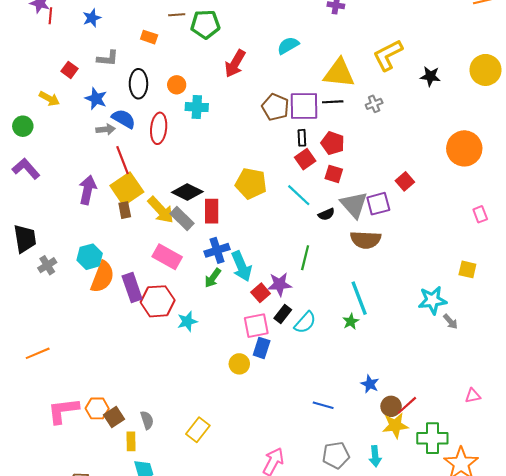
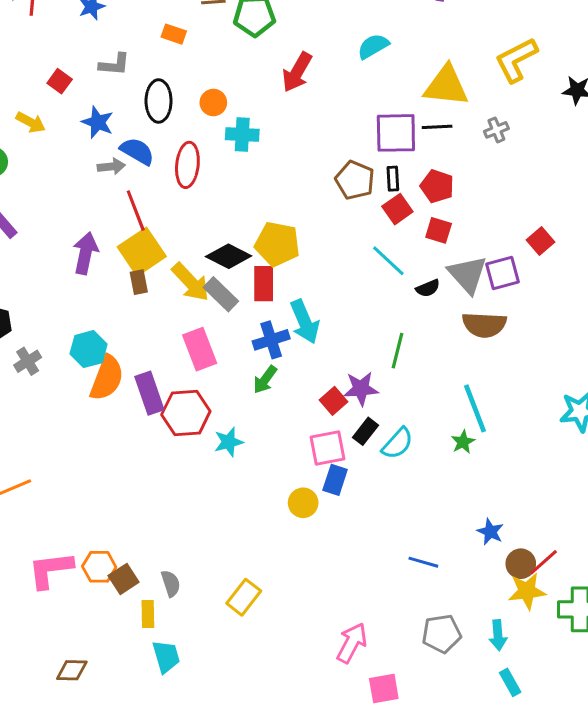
brown pentagon: (275, 107) -> (355, 180), moved
yellow pentagon: (251, 183) -> (277, 244), moved
pink rectangle: (167, 257) -> (200, 349), turned 40
cyan arrow: (241, 266) -> (305, 322), moved

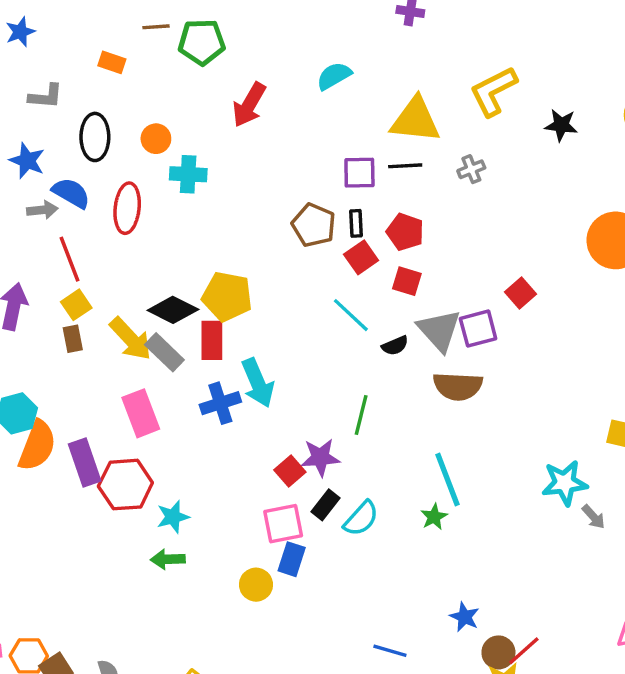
purple square: (396, 133) -> (359, 173), size x0.7
yellow square: (142, 252) -> (76, 305), size x0.6
green arrow: (265, 380) -> (168, 559), moved, turned 52

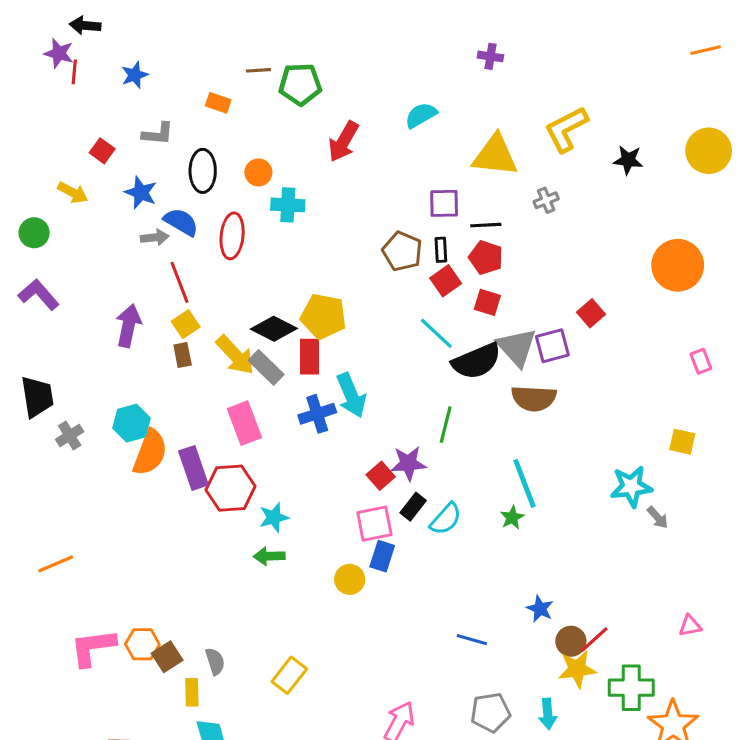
black line: (405, 166) -> (486, 225), moved
black semicircle: (395, 346) -> (477, 361), size x2.0

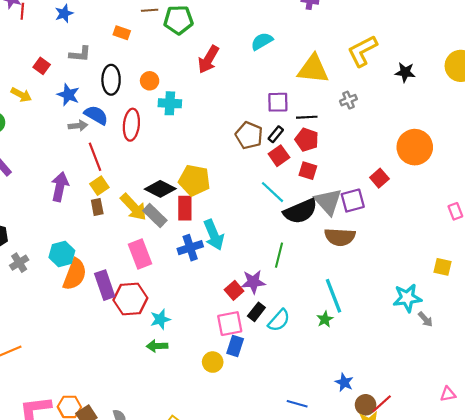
black rectangle: (441, 250) -> (276, 134), turned 42
orange circle: (678, 265) -> (415, 147), moved

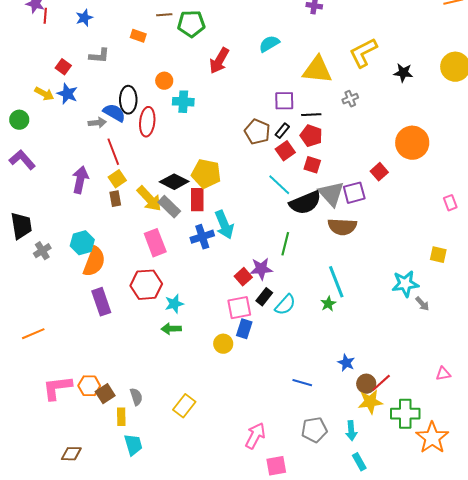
black ellipse: (111, 80) -> (128, 100), moved
blue star: (68, 95) -> (67, 94), moved
purple rectangle: (105, 285) -> (101, 302), moved

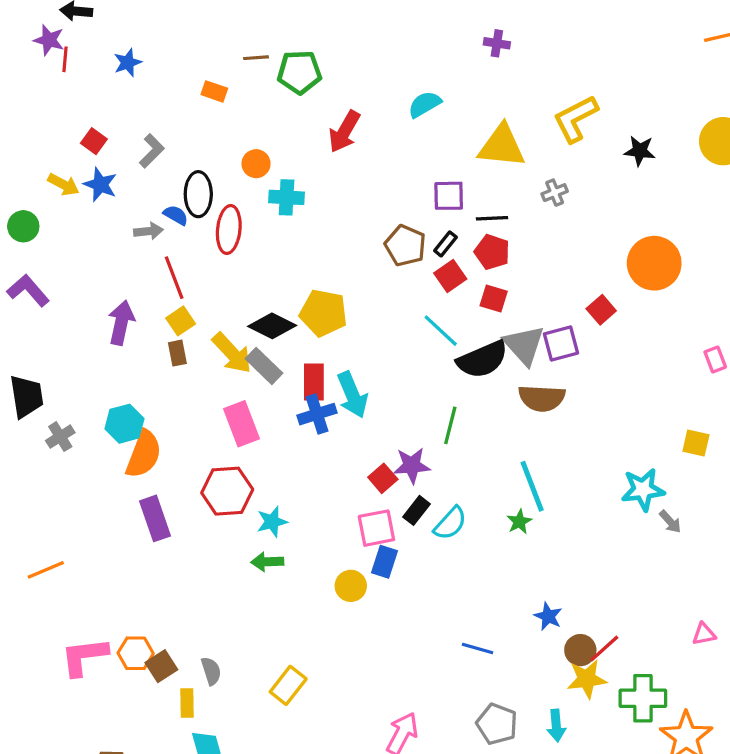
gray L-shape: (99, 56) -> (152, 151), moved, turned -50
blue semicircle: (114, 113) -> (176, 215), size x0.7
red rectangle: (197, 200) -> (314, 382), moved
gray pentagon: (314, 430) -> (497, 724), turned 30

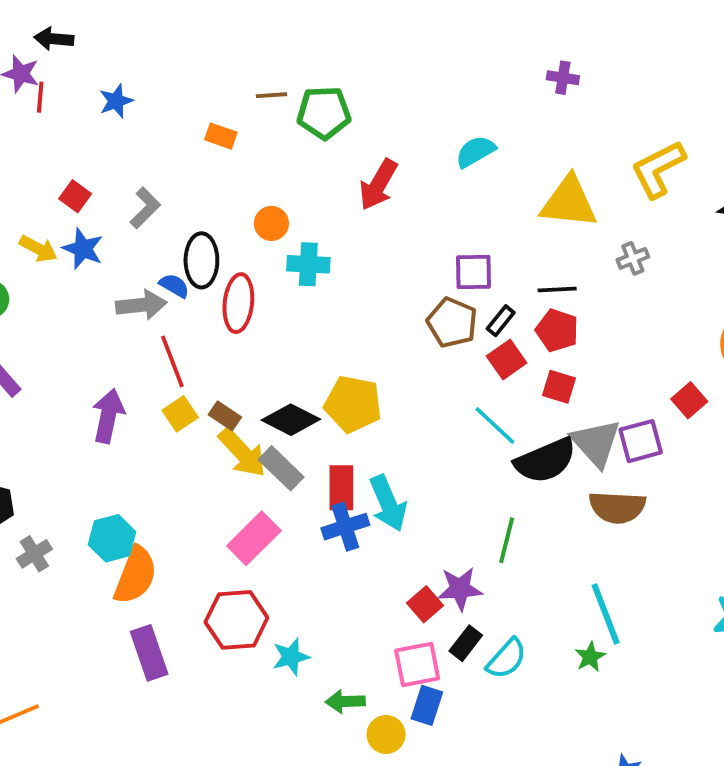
purple square: (449, 196) -> (474, 272), moved
gray arrow: (148, 231) -> (141, 305), size x1.4
brown rectangle: (177, 353) -> (225, 416), moved, turned -45
pink rectangle: (242, 424) -> (254, 538), turned 66
green arrow: (267, 562) -> (345, 701), moved

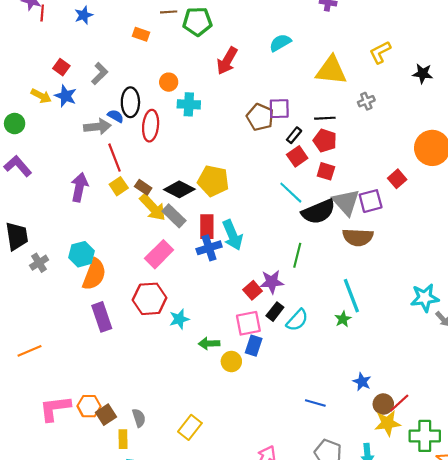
yellow L-shape: (658, 169) -> (380, 52), size x0.7
brown pentagon: (452, 323) -> (260, 117), moved

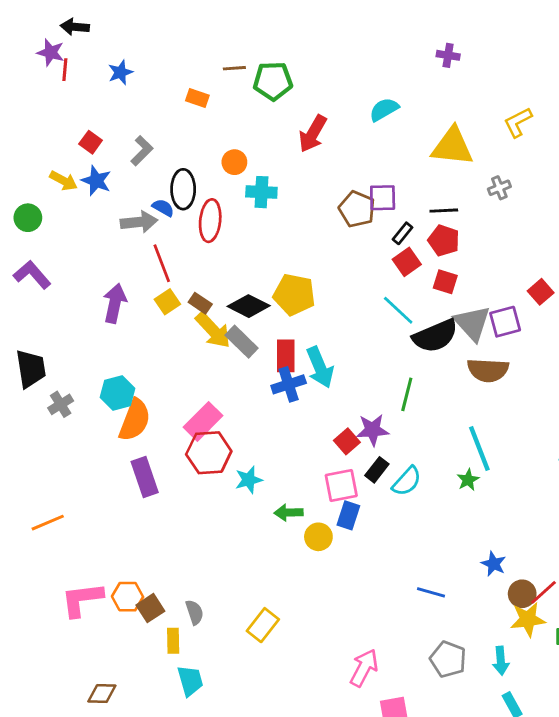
pink rectangle: (159, 254) -> (203, 421), moved

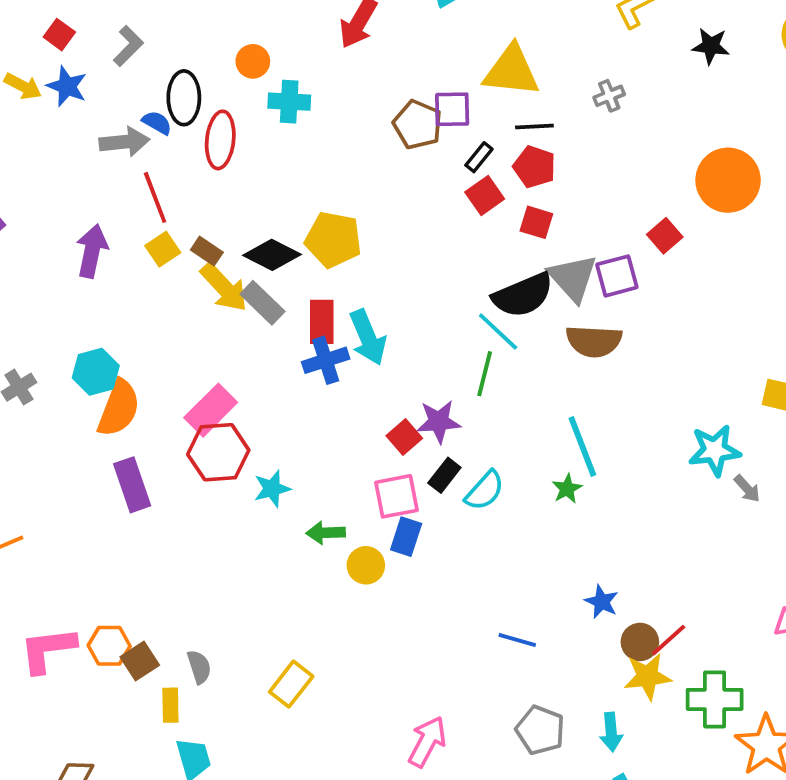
yellow triangle: (452, 146) -> (511, 71), moved
cyan line: (398, 310) -> (498, 332), moved

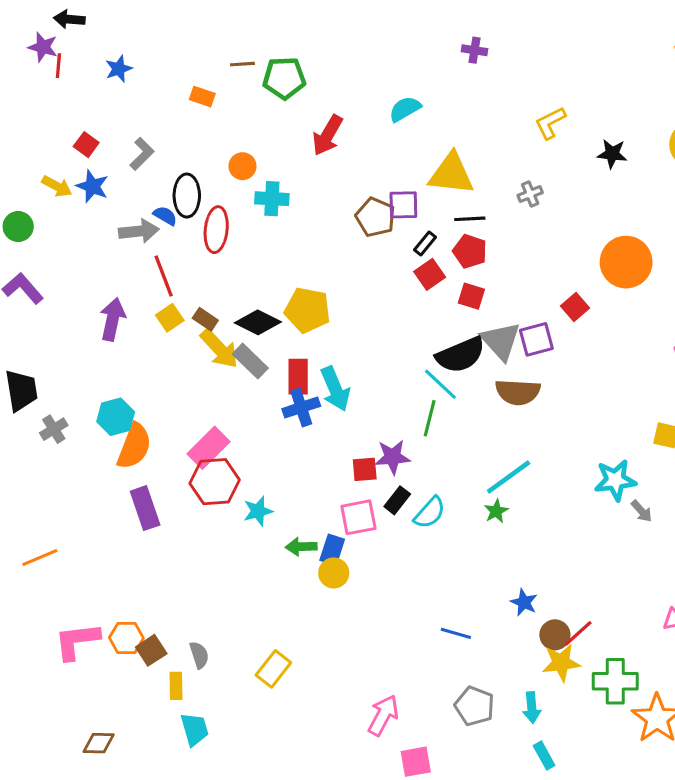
red square: (404, 437) -> (365, 469), turned 36
cyan line: (582, 447) -> (509, 477), turned 75
blue rectangle: (406, 537) -> (332, 550), moved

